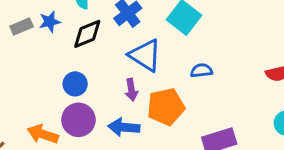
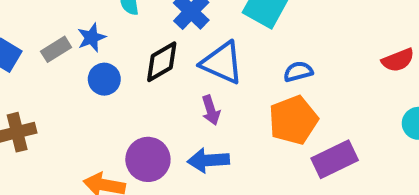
black diamond: (87, 34) -> (162, 62), moved
blue circle: (75, 84) -> (104, 79), moved
orange pentagon: (166, 107) -> (293, 120), moved

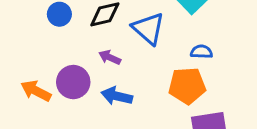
purple arrow: (211, 110) -> (110, 57), moved, turned 115

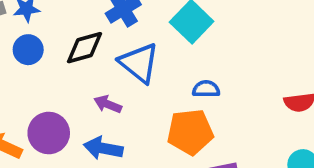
purple arrow: (110, 57) -> (108, 104), moved

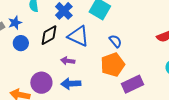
blue semicircle: (206, 89) -> (115, 41), turned 64

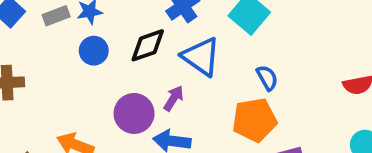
purple arrow: (68, 61) -> (174, 98), turned 104
purple circle: (41, 83) -> (134, 113), moved

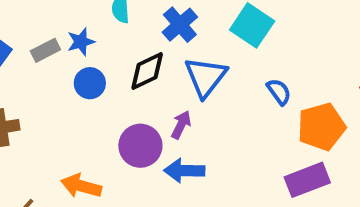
blue triangle: (201, 57) -> (206, 77), turned 39
orange pentagon: (254, 120) -> (321, 127), moved

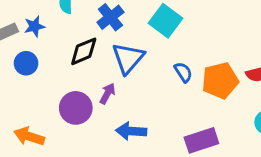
blue circle: (90, 83) -> (26, 63), moved
orange pentagon: (321, 127) -> (220, 81), moved
blue arrow: (184, 171) -> (131, 131), moved

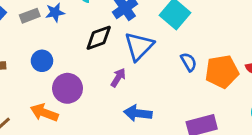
blue circle: (26, 63) -> (42, 61), moved
purple circle: (76, 108) -> (68, 88), moved

